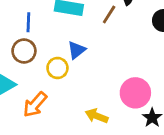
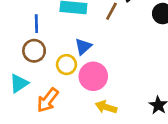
pink circle: (135, 93) -> (93, 76), moved

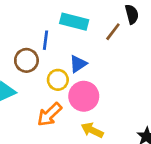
blue line: (36, 24) -> (45, 40), moved
orange arrow: (48, 100) -> (49, 114), moved

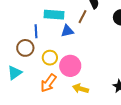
blue triangle: (78, 64) -> (67, 31), moved, turned 32

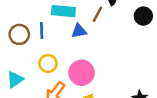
brown circle: (25, 48) -> (19, 34), moved
yellow circle: (50, 58) -> (48, 63), moved

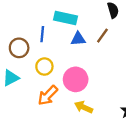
brown line: (97, 14) -> (102, 36), moved
brown circle: (19, 34) -> (19, 48), moved

